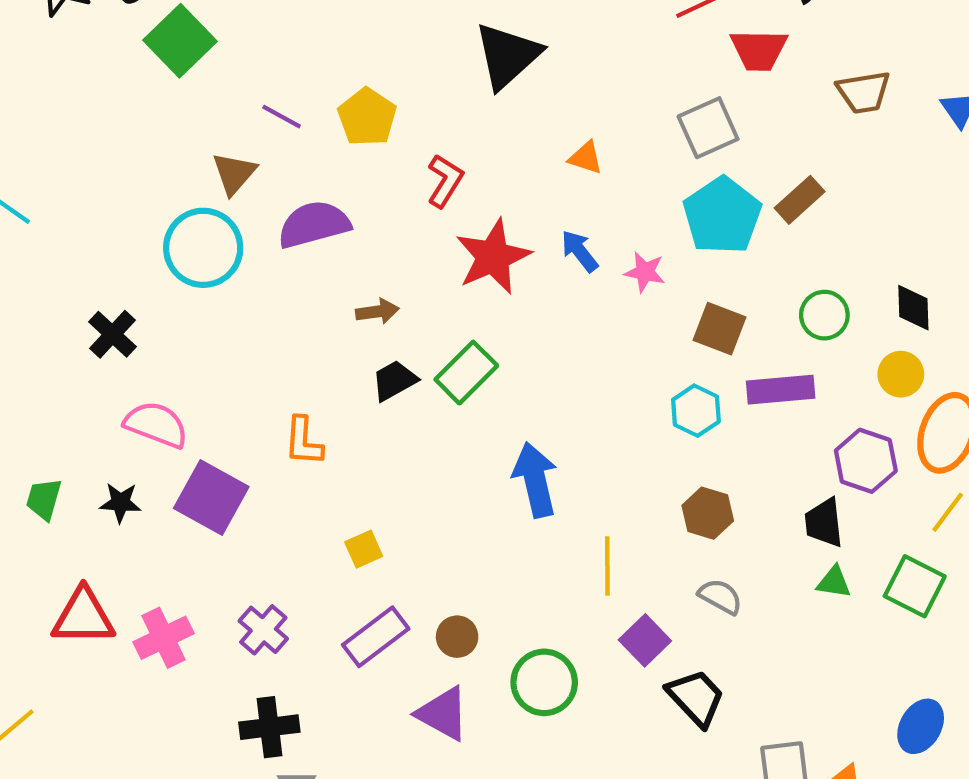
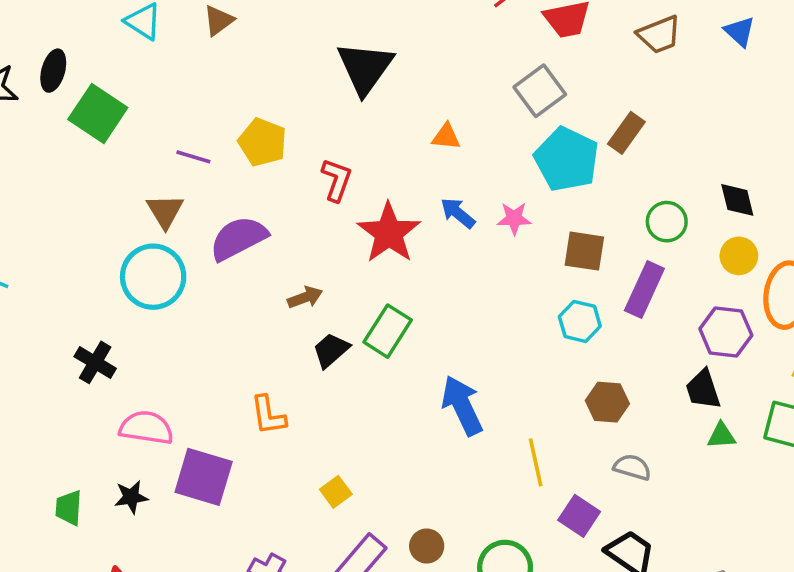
purple rectangle: (781, 390) -> (644, 290), turned -48

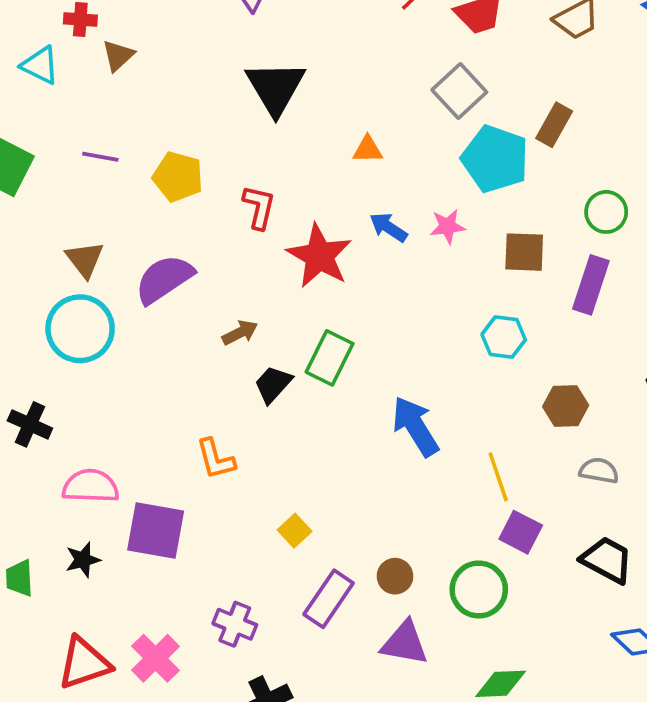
purple line: (193, 157) -> (100, 157), moved
cyan hexagon: (580, 321) -> (504, 337), moved
purple square: (579, 516) -> (521, 532), moved

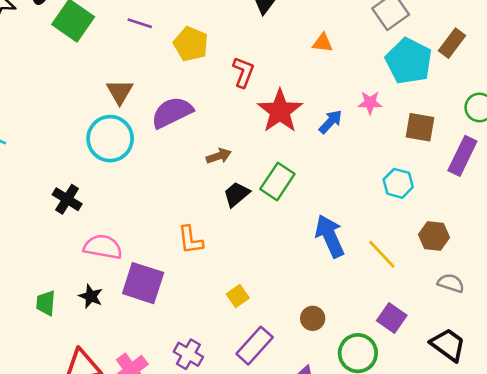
blue arrow: (388, 227) -> (331, 122), moved, turned 92
yellow line: (498, 477) -> (382, 254), moved, turned -32
black star: (83, 560) -> (91, 296), turned 30
brown circle: (395, 576) -> (313, 318), moved

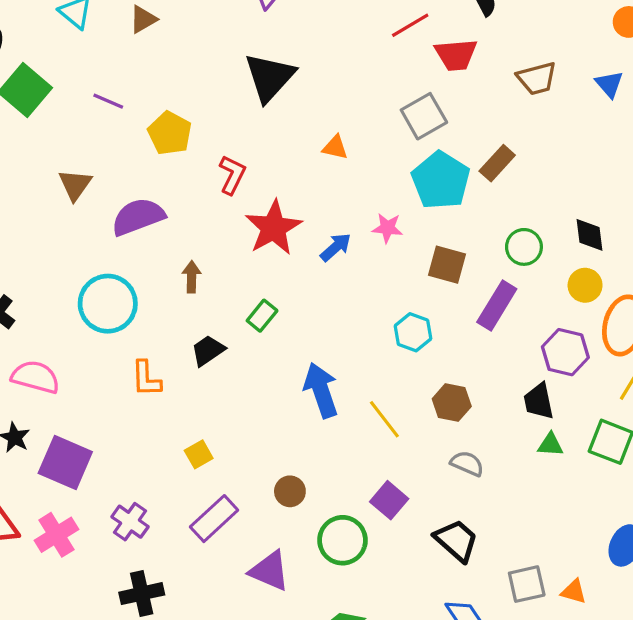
cyan circle: (110, 139) -> (108, 304), moved
brown arrow: (219, 156) -> (192, 277), turned -75
green rectangle: (277, 181) -> (262, 316), size x0.7
black trapezoid: (237, 194) -> (208, 351), moved
purple square: (143, 283) -> (65, 463), moved

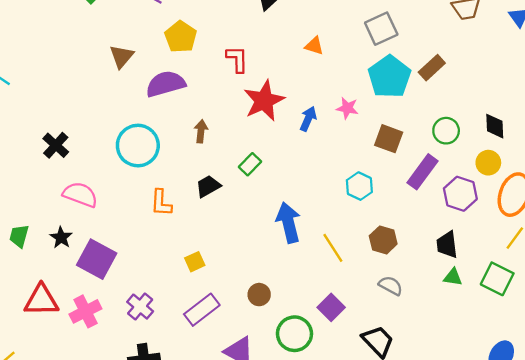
yellow pentagon: (170, 133) -> (181, 37), moved
red L-shape: (232, 175) -> (237, 59), turned -32
blue arrow: (336, 247) -> (308, 119), turned -30
purple hexagon: (565, 352) -> (460, 194), moved

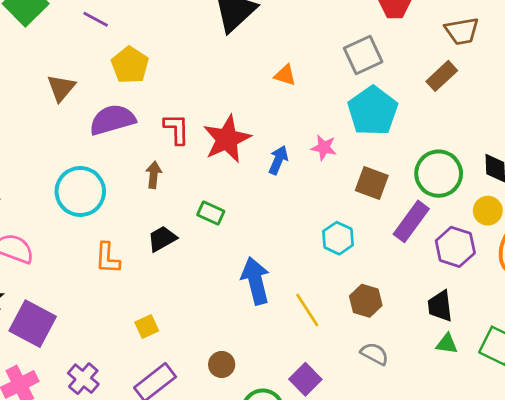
red L-shape: (237, 59) -> (177, 129), moved
brown rectangle: (432, 68) -> (442, 76), moved
green circle: (446, 131) -> (439, 174), size x1.5
green rectangle: (250, 164) -> (211, 213), turned 70

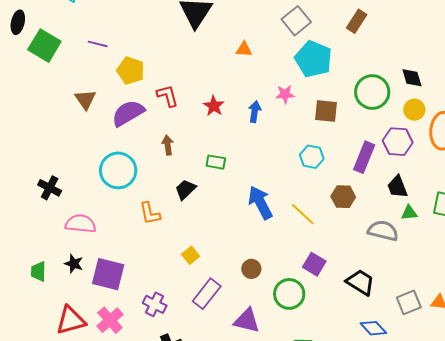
red L-shape: (177, 129) -> (167, 96), moved
red star: (227, 139) -> (214, 106), size x0.6
purple rectangle: (411, 221) -> (364, 157), moved
gray semicircle: (374, 354) -> (383, 231), moved, size x1.4

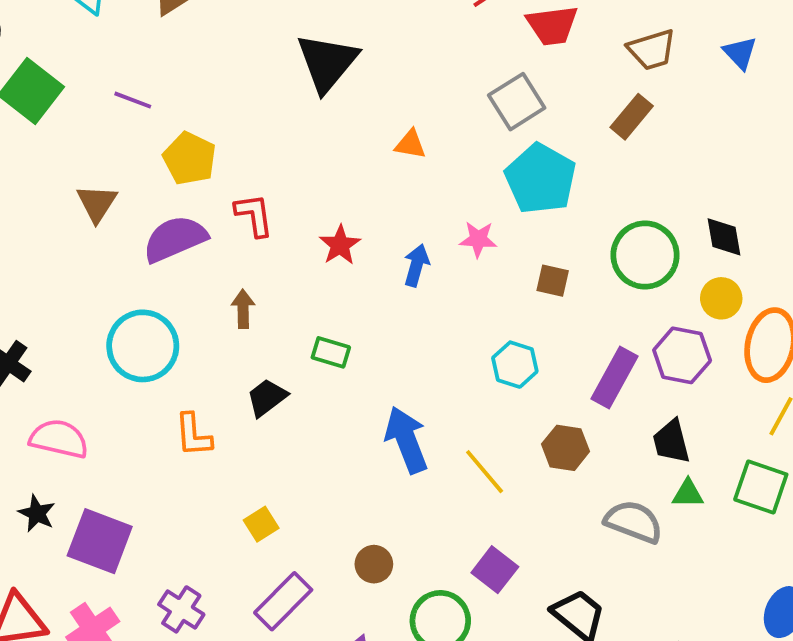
brown square: (326, 111) -> (553, 281), size x0.7

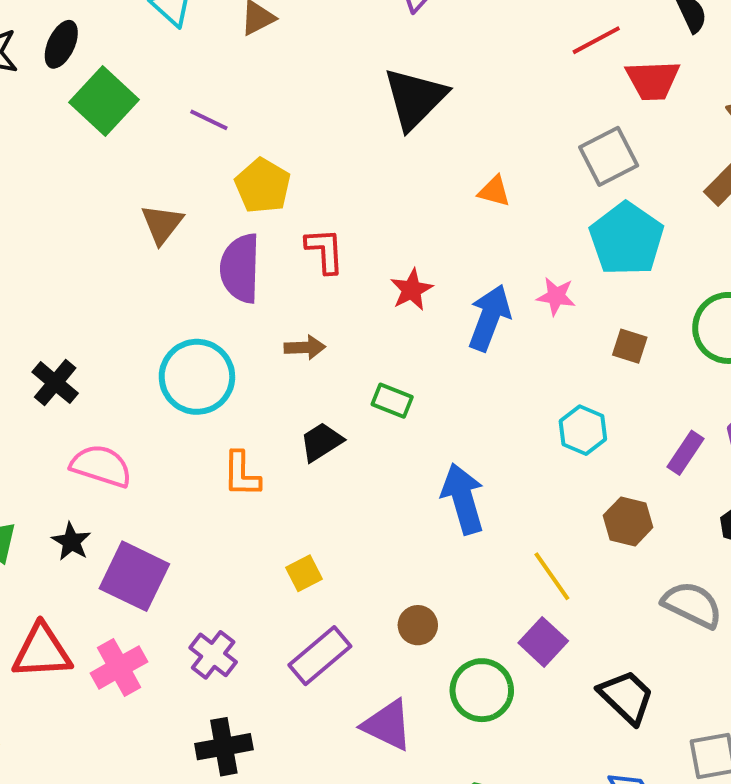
purple semicircle: (175, 239) -> (240, 268), turned -70
blue arrow: (416, 265) -> (489, 318), size x1.5
brown arrow: (243, 309) -> (305, 347), turned 84
purple rectangle: (615, 377) -> (685, 453), size x0.7
yellow line: (485, 472) -> (552, 576), moved

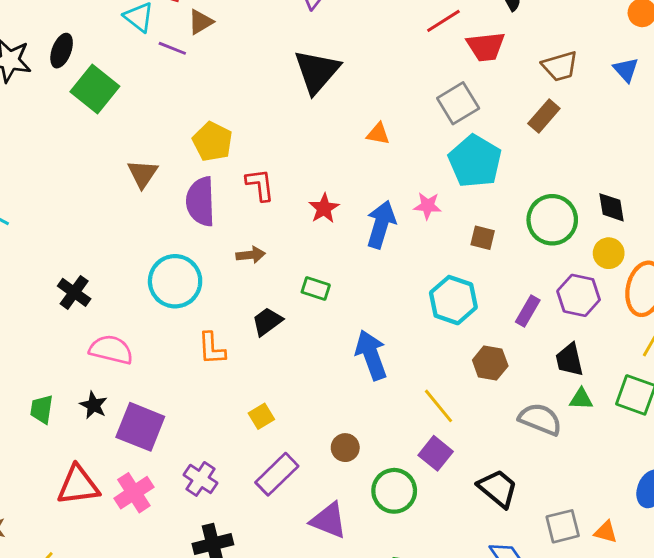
purple line: (209, 120) -> (172, 48), moved
cyan hexagon: (583, 430) -> (453, 300), size x1.4

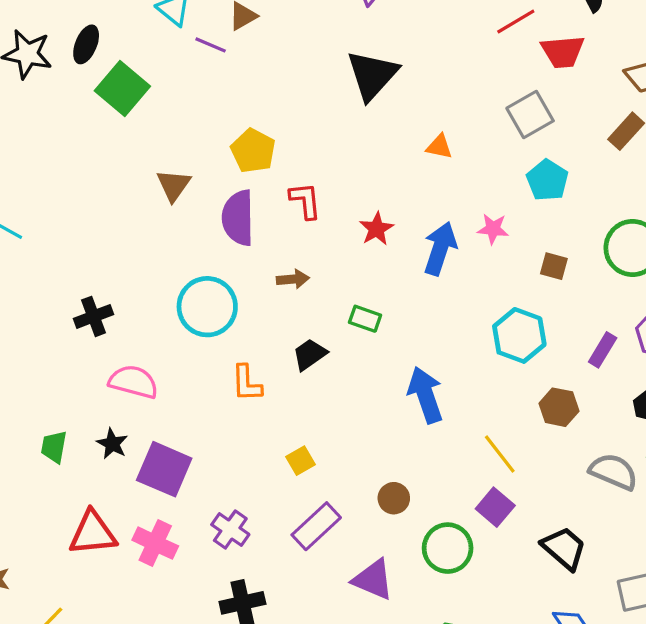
cyan pentagon: (475, 161) -> (547, 180), size x0.7
black cross: (74, 292) -> (93, 316), turned 32
pink cross: (134, 493) -> (155, 543), turned -33

